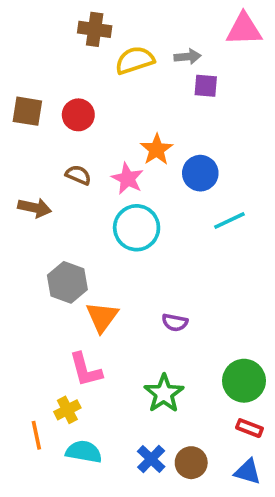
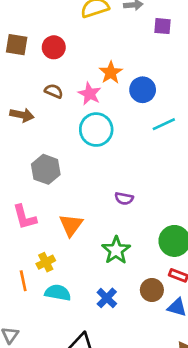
purple square: (206, 86) -> (162, 26), moved
orange triangle: (102, 317) -> (71, 225), moved
pink L-shape: (86, 370) -> (25, 217), moved
brown circle: (191, 463) -> (152, 290), moved

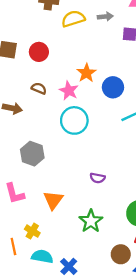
yellow cross: (46, 262) -> (32, 231), turned -32
blue cross: (107, 298) -> (69, 266), moved

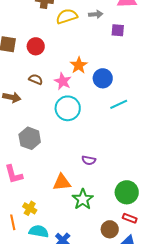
orange triangle: (53, 200) -> (62, 182), moved, turned 48

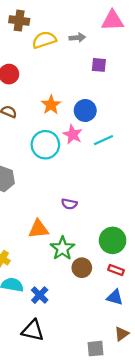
purple square: (118, 30) -> (99, 65), moved
orange star: (79, 65) -> (51, 105), moved
pink star: (63, 81) -> (73, 134), moved
brown circle: (110, 229) -> (82, 268), moved

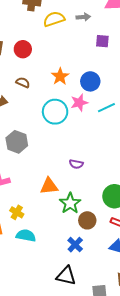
pink star: (73, 134) -> (79, 103), turned 30
blue cross: (40, 295) -> (75, 245), moved
black triangle: (33, 330) -> (66, 276), moved

